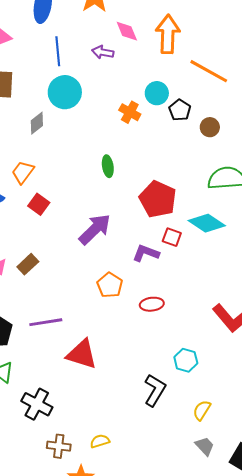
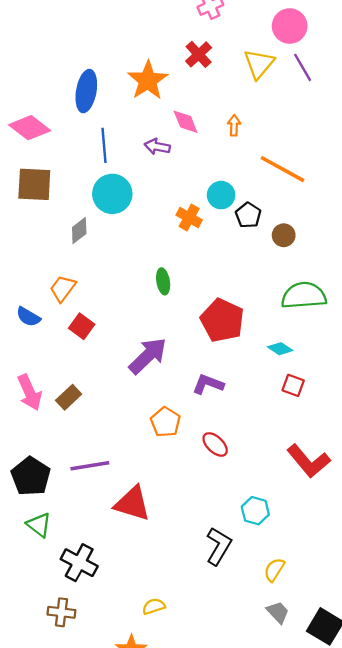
orange arrow: (168, 34) -> (234, 125), size x0.5
cyan diamond: (207, 223) -> (280, 349), size x0.6
red square: (172, 237) -> (293, 385), moved
red ellipse: (152, 304) -> (215, 444), turned 50
brown cross: (59, 446) -> (61, 612), moved

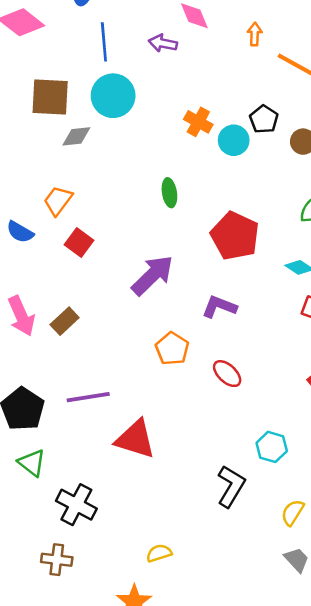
orange arrow: (234, 125) -> (255, 34), moved
brown square: (34, 184) -> (50, 97), moved
cyan circle: (221, 195) -> (234, 140), moved
gray diamond: (79, 231) -> (76, 136), turned 32

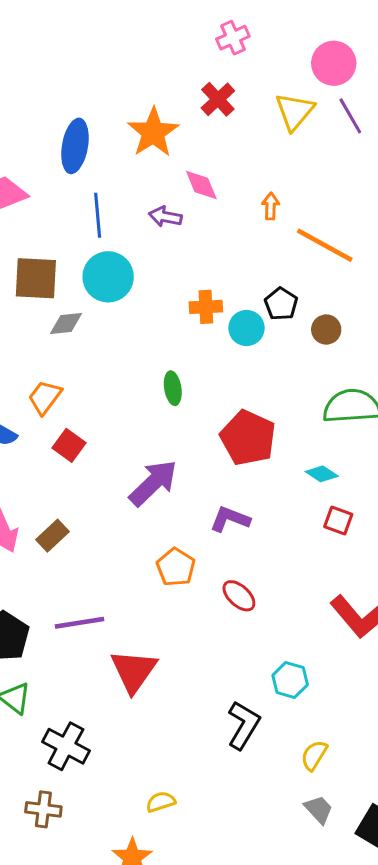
orange cross: (198, 122) -> (206, 307), turned -32
red triangle: (135, 439) -> (134, 671), turned 48

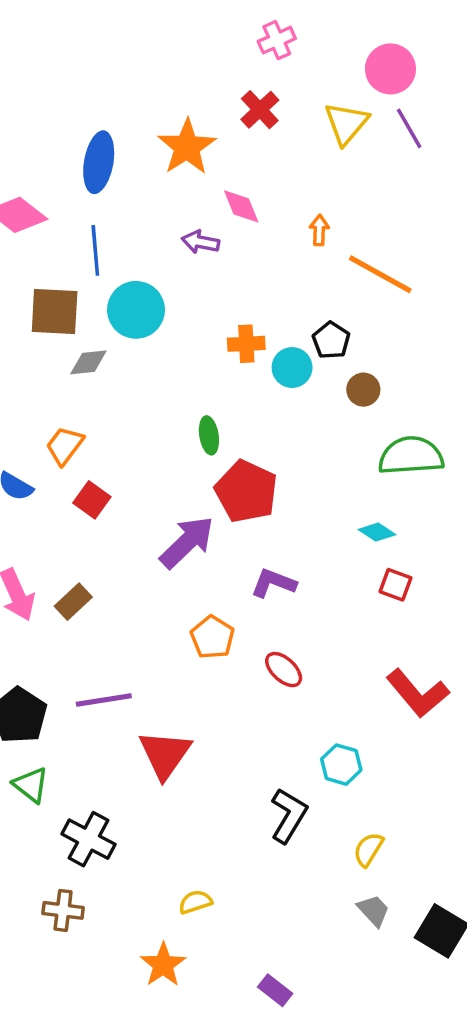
blue line: (98, 215) -> (95, 250), moved
brown circle: (326, 330) -> (363, 390), moved
red pentagon: (248, 438) -> (246, 491), moved

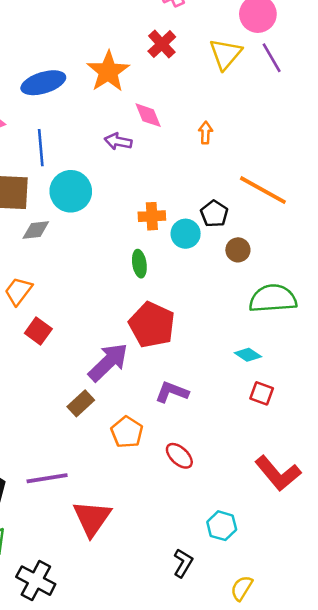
blue ellipse: (99, 162) -> (43, 83), turned 63
orange line: (380, 274) -> (263, 190), moved
green ellipse: (209, 435) -> (139, 264), moved
brown rectangle: (73, 602) -> (81, 403), moved
black L-shape: (289, 815) -> (183, 563), size x0.7

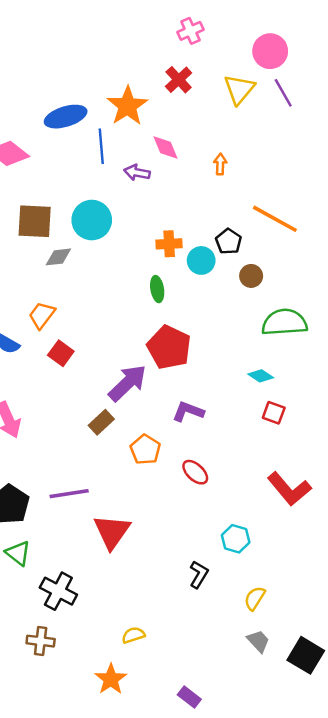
blue line: (41, 148) -> (101, 146), moved

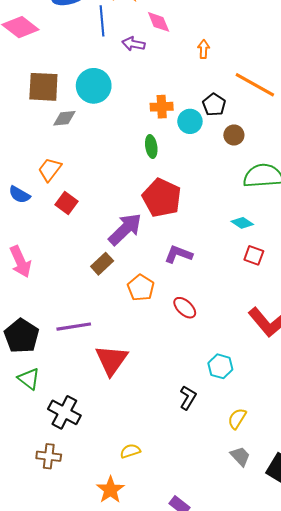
orange arrow: (220, 164) -> (204, 49), moved

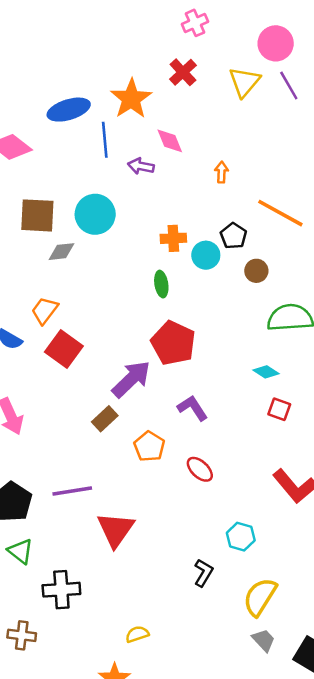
red square: (66, 203) -> (64, 349), size x1.4
purple L-shape: (178, 254) -> (193, 408), turned 36
black cross: (64, 412) -> (61, 590), turned -32
yellow semicircle: (237, 419) -> (260, 597), size x1.6
brown cross: (49, 456) -> (22, 635), moved

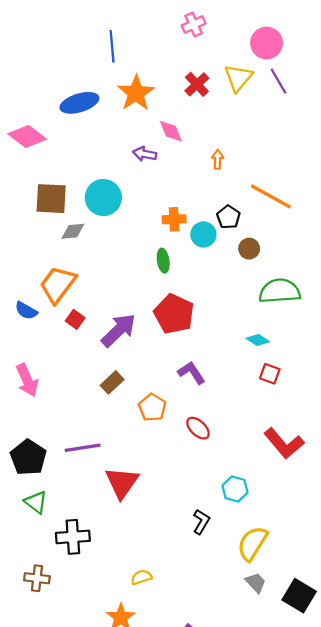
red cross: (183, 72) -> (197, 84), moved
blue line: (105, 140) -> (112, 46), moved
orange trapezoid: (45, 311) -> (58, 285), size x1.5
red square: (64, 349) -> (75, 319), size x0.6
purple arrow: (131, 379) -> (119, 330), moved

